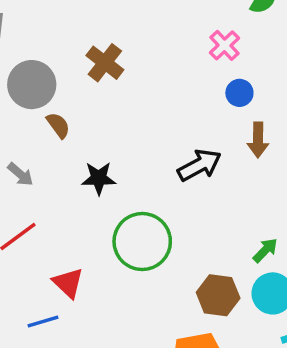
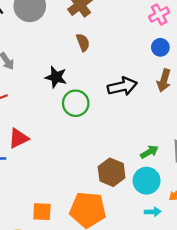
brown semicircle: (58, 125) -> (83, 42), moved
green circle: (142, 242) -> (76, 103), moved, size x0.7
red triangle: (68, 283) -> (18, 138), turned 35

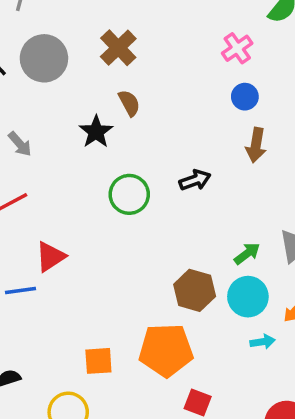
black star: (56, 77) -> (96, 132), moved, turned 30
black arrow: (122, 86) -> (195, 180), moved, size x0.7

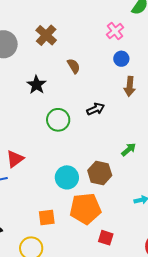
brown semicircle: (129, 103) -> (74, 66), moved
cyan circle: (248, 297) -> (67, 177), moved

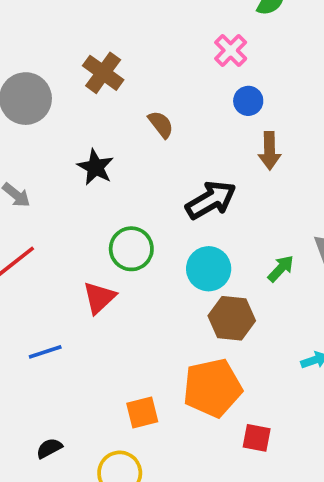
black arrow: (96, 109) -> (211, 200), size x1.5
green circle: (58, 120) -> (131, 249), moved
red triangle: (15, 159) -> (99, 298), moved
cyan circle: (67, 177) -> (209, 269), moved

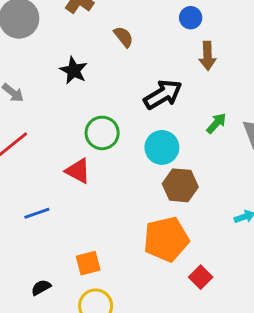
green arrow: (281, 269) -> (216, 123), moved
red triangle: (99, 298) -> (78, 171), turned -48
orange square: (142, 412) -> (88, 263), moved
red square: (257, 438) -> (201, 277), turned 35

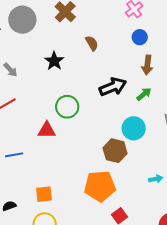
green arrow: (216, 123) -> (144, 94), moved
cyan circle: (162, 147) -> (134, 128), moved
red triangle: (78, 171) -> (47, 130), turned -36

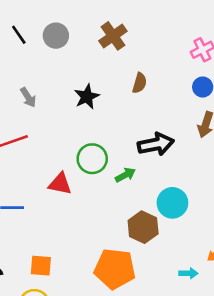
gray circle: (22, 20) -> (56, 36), size x0.7
brown semicircle: (92, 43) -> (140, 83), turned 35
green arrow: (144, 94) -> (125, 175), moved

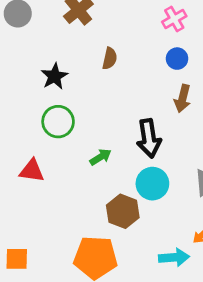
black arrow: (156, 144) -> (149, 138), moved, turned 96
green circle: (92, 159) -> (58, 122), moved
cyan arrow: (188, 273) -> (174, 257), size x1.5

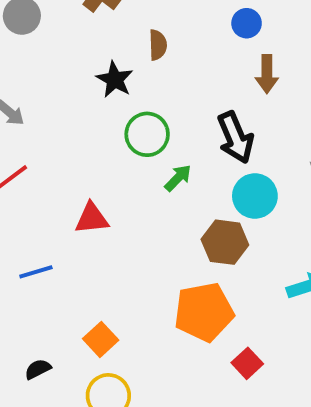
black star: (54, 76) -> (115, 79), moved
green circle: (58, 122) -> (147, 134), moved
orange square: (17, 259) -> (101, 339), turned -30

